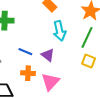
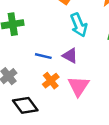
orange cross: (28, 73) -> (51, 81), turned -32

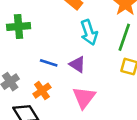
orange cross: (51, 81) -> (42, 91), moved

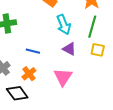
purple triangle: (77, 64) -> (69, 49), moved

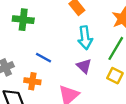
orange cross: (29, 74) -> (32, 81), turned 32

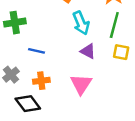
blue line: (44, 58) -> (37, 51), moved

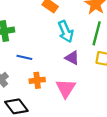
orange cross: (41, 81) -> (37, 80), moved

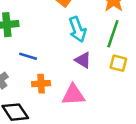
pink triangle: (66, 88) -> (73, 95), turned 50

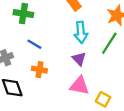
yellow square: (118, 63) -> (103, 99), moved
pink triangle: (73, 95) -> (79, 86), moved

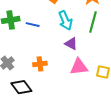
blue line: (34, 44) -> (33, 25), moved

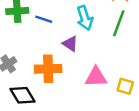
purple triangle: (71, 44) -> (70, 44), moved
orange cross: (40, 64) -> (48, 69), size x1.5

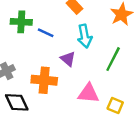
green line: (119, 23) -> (113, 59), moved

